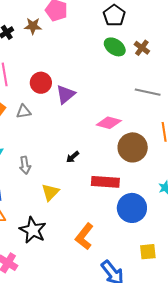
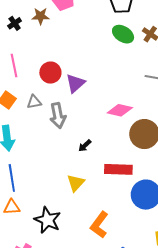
gray arrow: (25, 165) -> (58, 116), moved, size x1.4
yellow triangle: (50, 192) -> (76, 183), moved

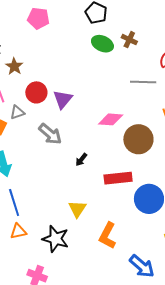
brown star: (40, 16) -> (14, 66), moved, turned -30
gray triangle: (34, 102) -> (17, 112), moved
gray arrow: (58, 116) -> (50, 134), turned -30
yellow triangle: (76, 183) -> (77, 209), moved

